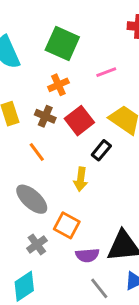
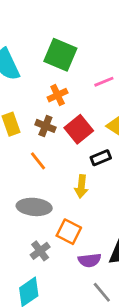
black rectangle: (101, 150) -> (101, 158), turned 30
gray ellipse: (32, 199) -> (34, 207), turned -36

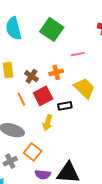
orange cross: (58, 95) -> (56, 72), moved
red square: (79, 129) -> (43, 96), moved

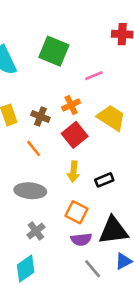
red square: (43, 96) -> (75, 135), moved
black rectangle: (65, 106) -> (104, 180), moved
orange square: (33, 152) -> (77, 212), moved

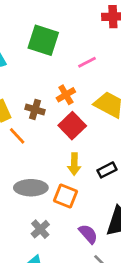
orange line: (34, 148) -> (17, 136), moved
orange square: (77, 212) -> (65, 196), moved
purple semicircle: (81, 239) -> (88, 234), turned -120

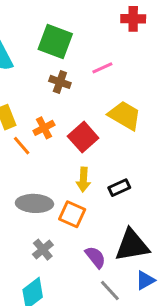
orange cross: (66, 95) -> (44, 128), moved
brown cross: (35, 109) -> (60, 82), moved

